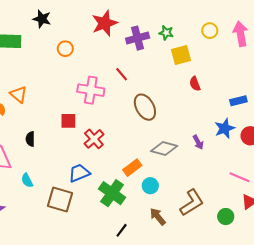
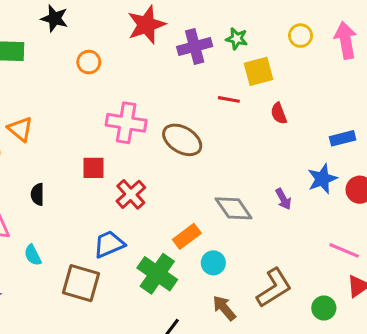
red line: (122, 74) -> (229, 99), moved, turned -40
brown ellipse: (145, 107) -> (182, 140), moved, turned -30
gray diamond: (164, 149) -> (234, 208), turned 40

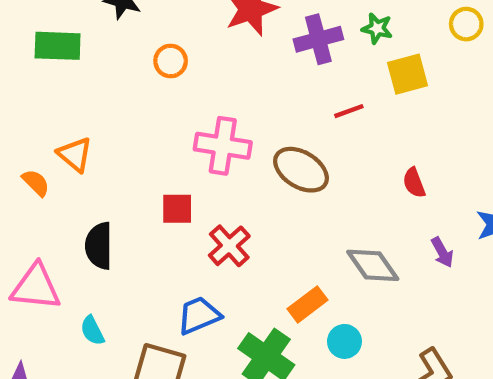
red line: (229, 99) -> (349, 111), moved, turned -30
red semicircle: (279, 113) -> (414, 183), moved
black semicircle: (37, 194) -> (99, 246), size x1.5

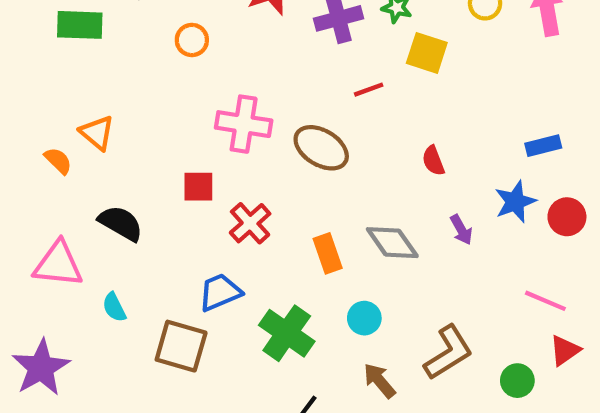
yellow square: (408, 74) -> (427, 53), turned 33
black semicircle: (99, 246) -> (121, 223), turned 120
orange rectangle: (308, 304) -> (328, 253), moved, turned -72

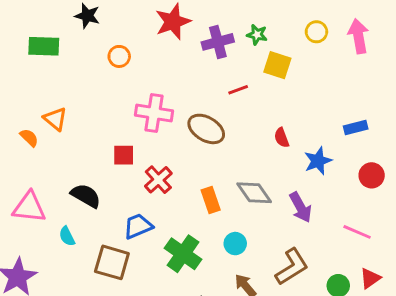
blue star: (515, 202) -> (318, 161), moved
black semicircle: (121, 223) -> (86, 196), moved
purple arrow: (461, 230) -> (300, 207), moved, size x1.5
red triangle: (565, 350) -> (370, 278), moved

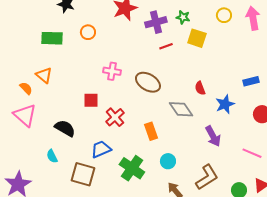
green rectangle: (44, 46) -> (52, 38), moved
red line: (238, 90) -> (166, 46), moved
pink cross: (154, 113) -> (112, 71), size x0.7
gray diamond: (254, 193) -> (181, 109), moved
pink triangle: (29, 207) -> (25, 115), moved, turned 35

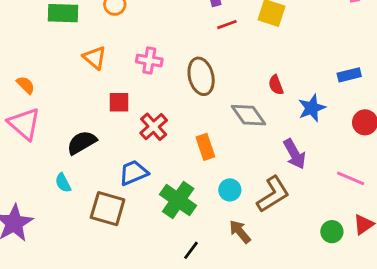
orange triangle: (44, 75) -> (95, 58), moved
brown ellipse: (148, 82) -> (201, 76), turned 45
black semicircle: (65, 128) -> (82, 142), turned -60
brown L-shape: (207, 177) -> (273, 194), moved

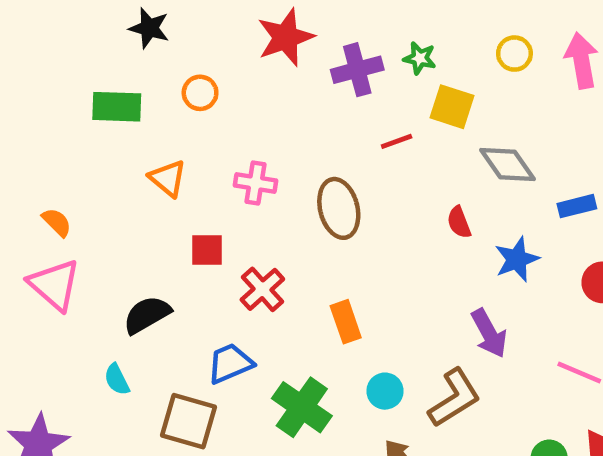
red line: (227, 25) -> (397, 141), moved
gray diamond: (249, 115) -> (508, 164), moved

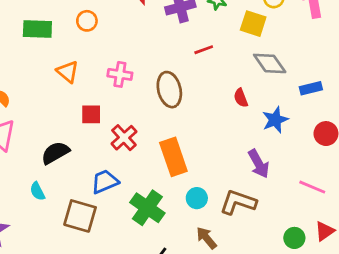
yellow square: (452, 107) -> (253, 24), moved
orange rectangle: (346, 322) -> (173, 157), size x1.5
brown L-shape: (454, 398) -> (238, 202), turned -129

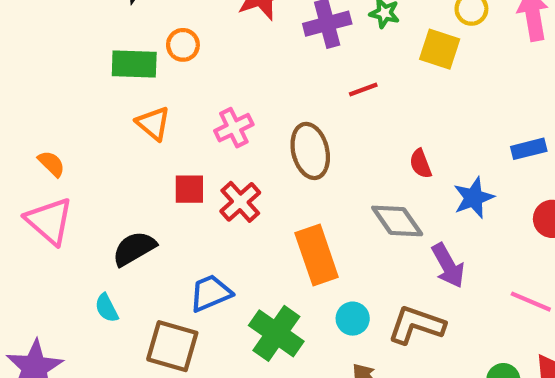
green rectangle: (37, 29) -> (134, 64), moved
gray diamond: (270, 63) -> (397, 221), moved
pink cross: (120, 74) -> (234, 128), turned -35
red cross: (124, 138) -> (240, 202), moved

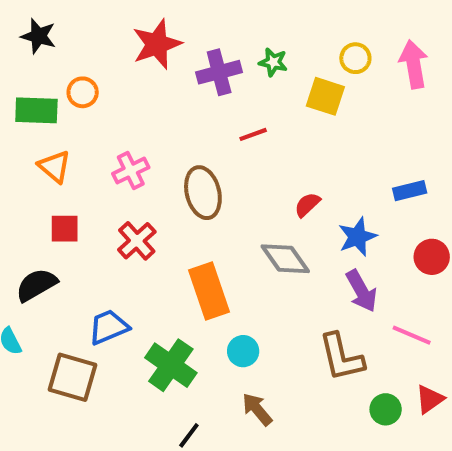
red semicircle: (421, 164) -> (307, 205), turned 68
red square: (189, 189) -> (65, 229), moved
purple arrow: (448, 266) -> (361, 291), moved
brown L-shape: (416, 325) -> (341, 357), moved, turned -122

